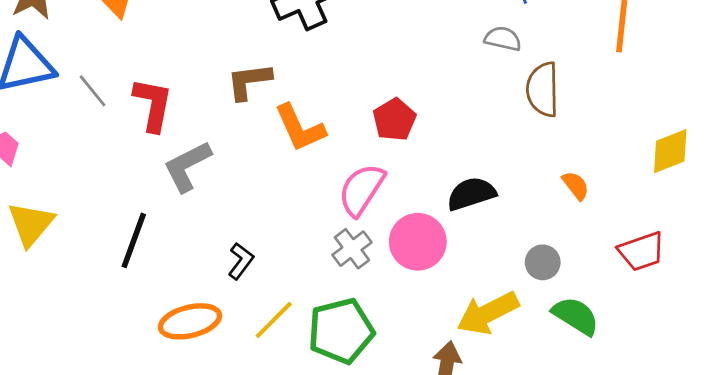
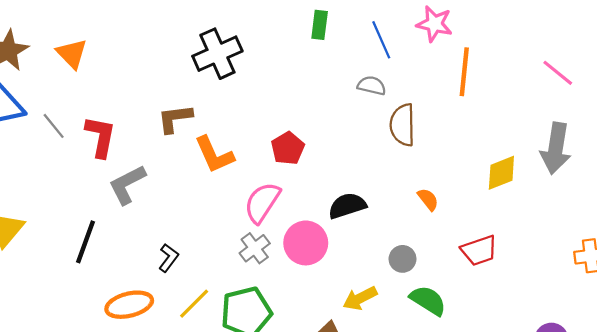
yellow arrow: (488, 313) -> (360, 298), size x0.7

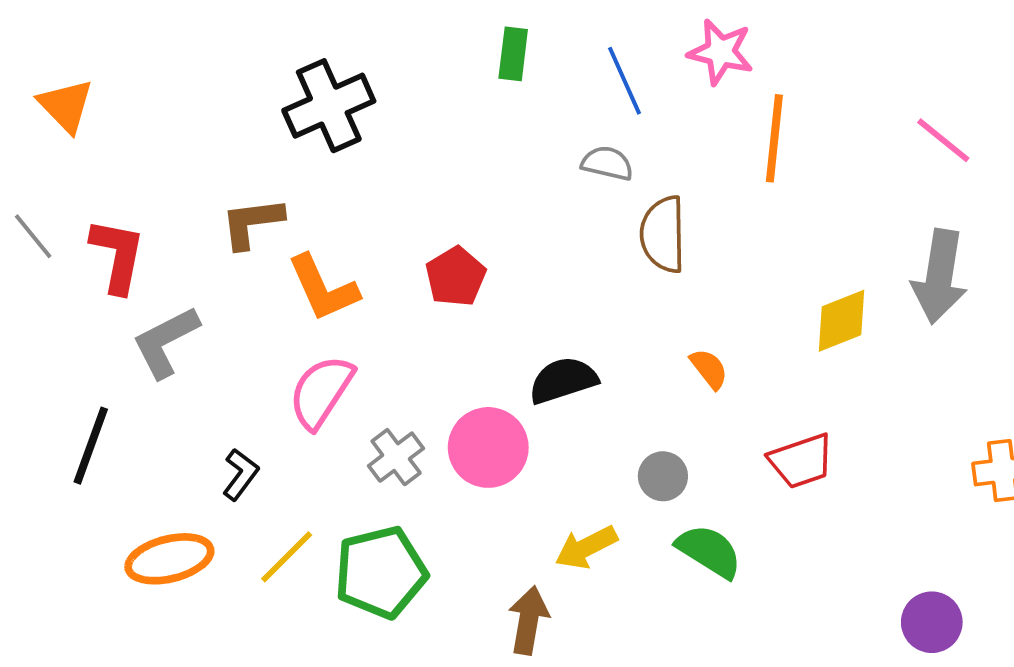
pink semicircle: (262, 203) -> (321, 392), moved

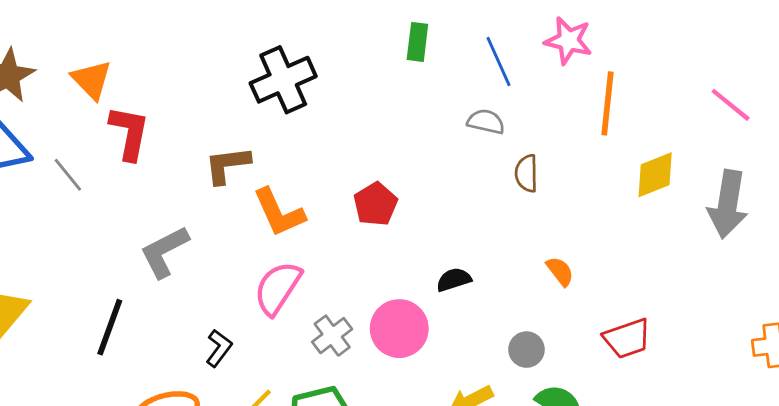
brown semicircle: (663, 234) -> (526, 173), size x0.7
red L-shape: (118, 255) -> (129, 133), moved
yellow diamond: (842, 321) -> (655, 175), moved
black semicircle: (563, 380) -> (454, 280), size x0.7

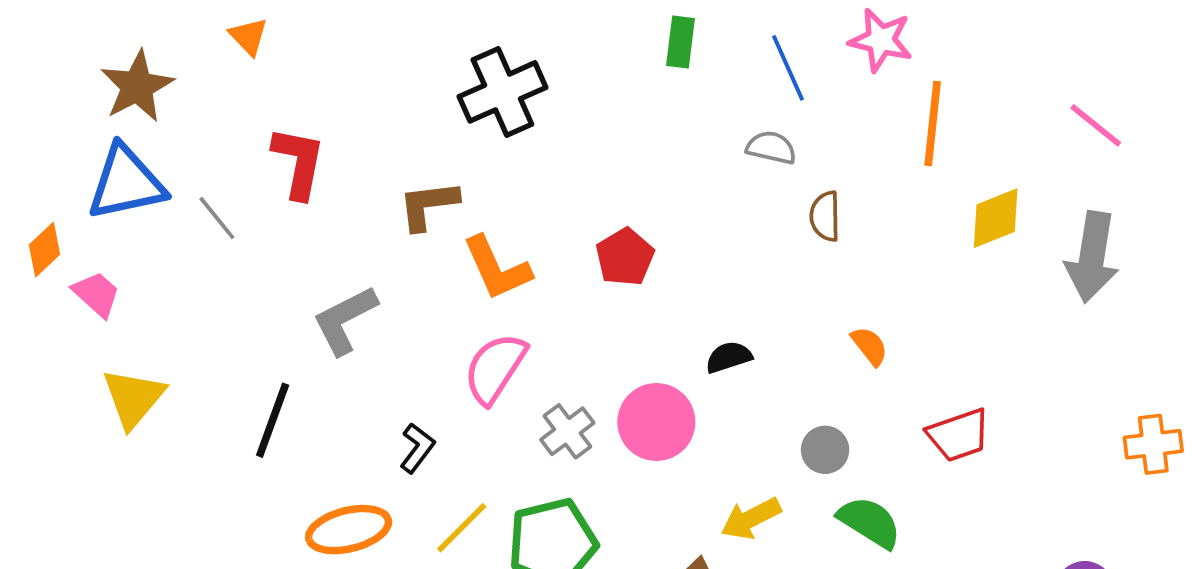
orange triangle: (92, 80) -> (248, 36), moved, size x0.7

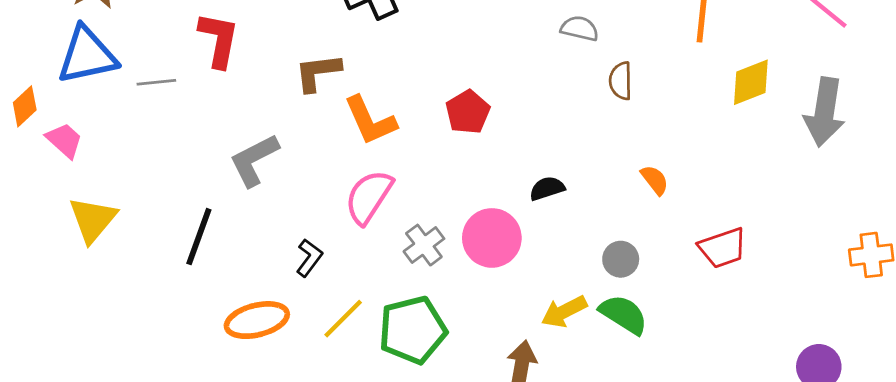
gray line: (217, 218) -> (156, 82), turned -57
green semicircle: (870, 522) -> (623, 314), moved

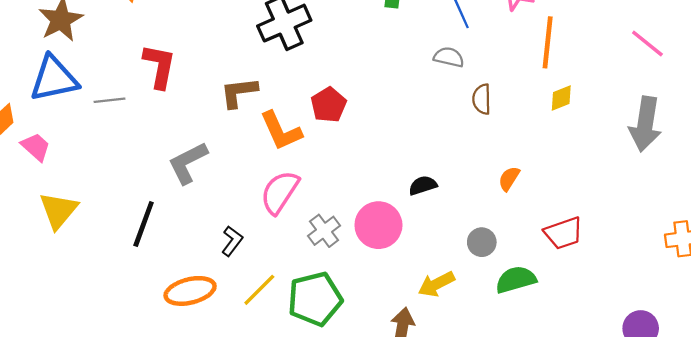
yellow diamond: (751, 82) -> (561, 98), moved, size x0.7
red pentagon: (468, 112) -> (329, 105), moved
orange semicircle: (655, 180) -> (509, 179), turned -110
green semicircle: (623, 314) -> (516, 280), moved, turned -48

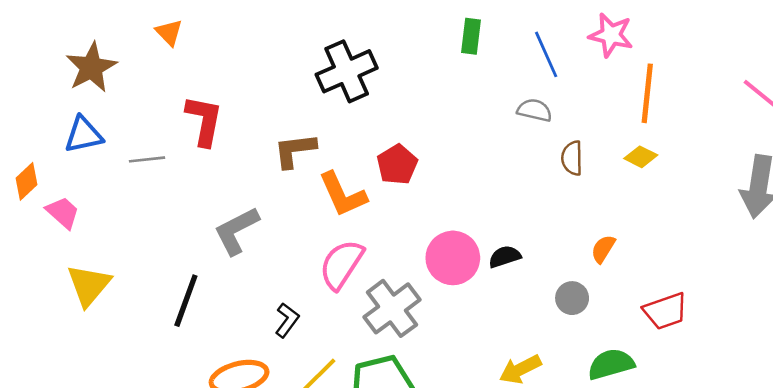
blue triangle: (54, 79) -> (84, 135), size x0.7
yellow diamond: (561, 98) -> (641, 157), moved, turned 48
pink circle: (378, 225) -> (453, 258), moved
gray cross: (324, 231) -> (392, 308), size x1.5
gray circle: (482, 242) -> (572, 298), moved

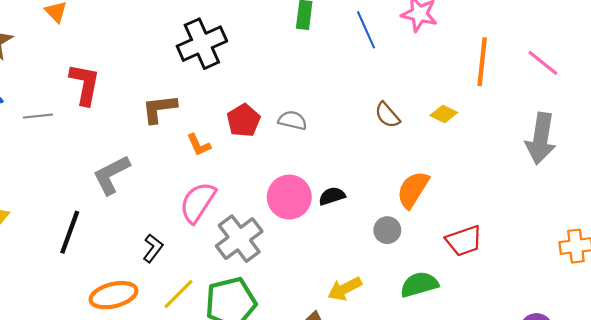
orange line: (647, 93) -> (482, 62), moved
gray semicircle: (534, 110) -> (292, 120), moved
brown semicircle: (572, 158) -> (387, 115), turned -40
orange L-shape: (343, 194) -> (199, 145), size x0.6
orange semicircle: (603, 249) -> (413, 190), size x1.6

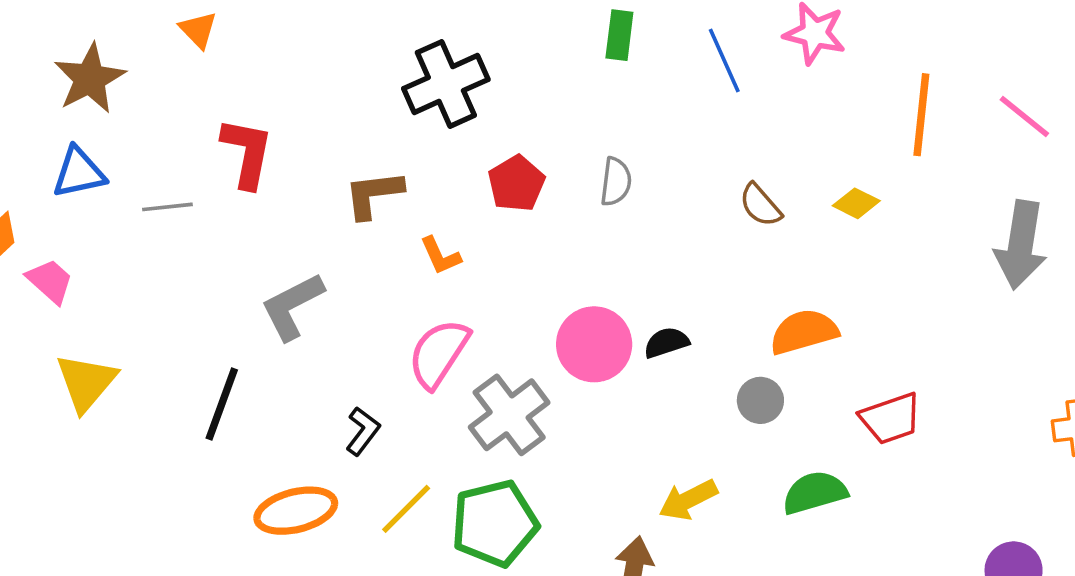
red pentagon: (243, 120) -> (516, 183), moved
gray semicircle: (292, 120) -> (616, 182), moved, turned 84
orange semicircle: (413, 190) -> (804, 332), turned 42

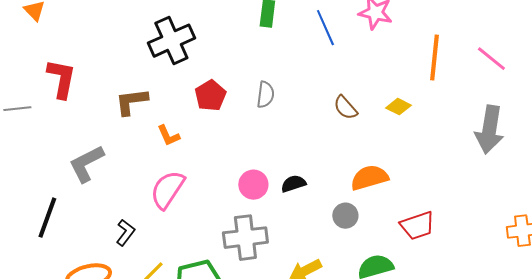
pink circle: (594, 344) -> (253, 185), size x0.7
gray cross: (509, 415) -> (245, 238), moved, turned 30

